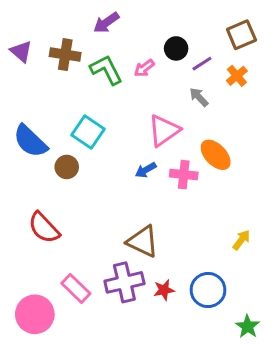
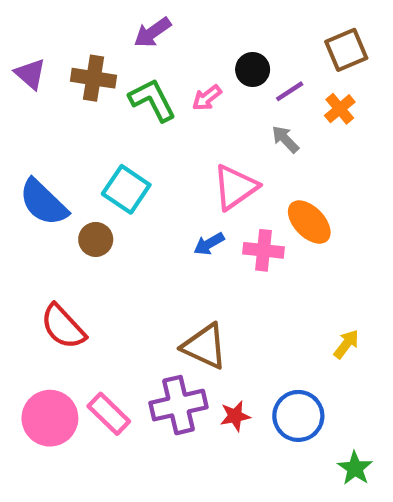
pink circle: (35, 314) -> (50, 418), moved

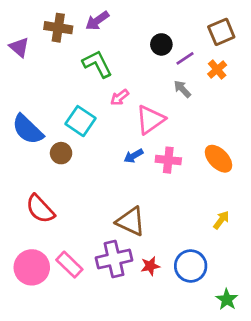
brown cross: (94, 78) -> (58, 28), moved
pink arrow: (207, 98) -> (120, 97), moved
orange ellipse: (309, 222) -> (219, 159), moved

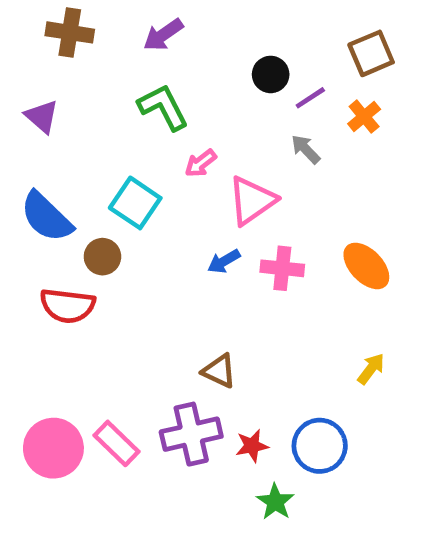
brown cross: (58, 28) -> (70, 32), moved
purple triangle: (19, 47) -> (42, 117), moved
red semicircle: (40, 209) -> (67, 306), moved, turned -40
brown triangle: (131, 221) -> (219, 371), size x0.7
green star: (227, 299) -> (275, 502), moved

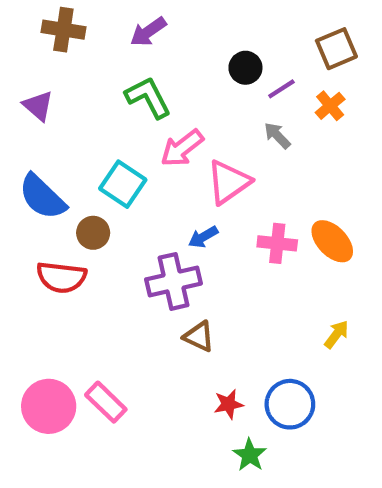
pink arrow: (201, 163) -> (182, 148), size x1.5
pink cross: (282, 268) -> (277, 243), moved
purple cross: (191, 434) -> (174, 281), moved

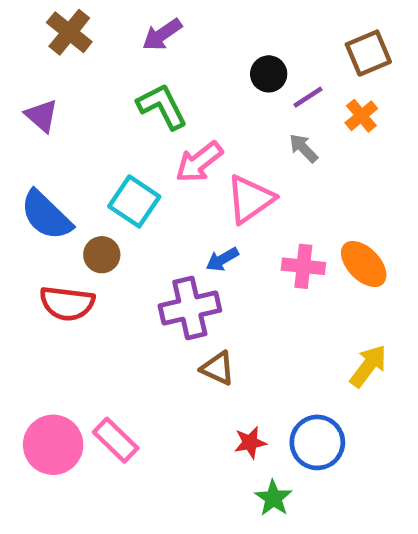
brown cross: (63, 30) -> (69, 32), turned 30
yellow arrow: (336, 334) -> (368, 366), size x1.4

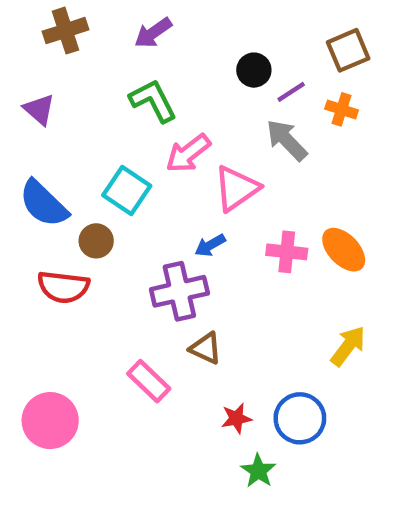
brown cross: (69, 32) -> (65, 31), turned 33
orange cross: (361, 116) -> (342, 109), turned -32
gray arrow: (303, 148) -> (287, 140), size x1.5
pink rectangle: (116, 440) -> (149, 381), moved

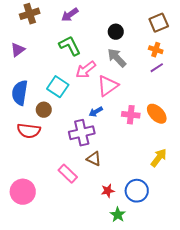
purple line: (291, 92) -> (157, 68), moved
purple triangle: (39, 109) -> (18, 50), turned 42
gray arrow: (287, 140) -> (117, 58), moved
blue semicircle: (44, 204) -> (20, 93), turned 55

